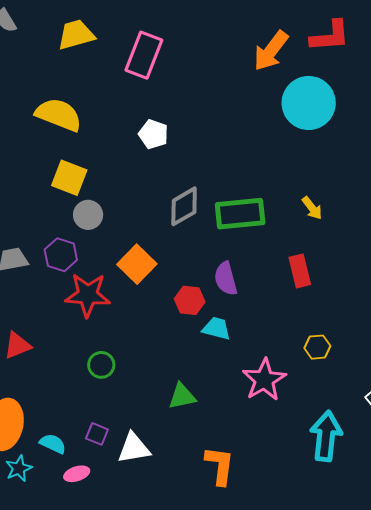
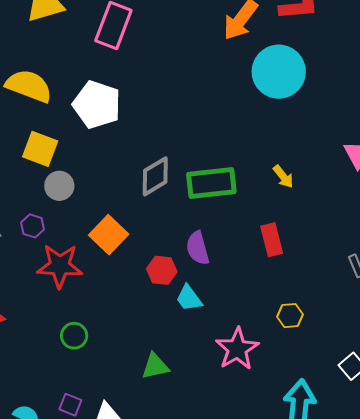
white pentagon: (153, 134) -> (97, 105), moved, size x1.6
purple hexagon: (61, 255) -> (33, 226), size x0.7
cyan trapezoid: (216, 329) -> (189, 298), turned -140

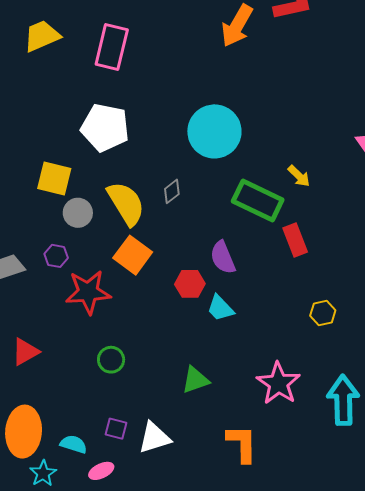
cyan circle: (279, 72) -> (214, 131), moved
yellow semicircle: (29, 86) -> (126, 203), moved, turned 45
gray diamond: (155, 176) -> (172, 191), size x0.6
green rectangle: (211, 183) -> (258, 200), moved, turned 39
pink star: (237, 349) -> (278, 383), moved

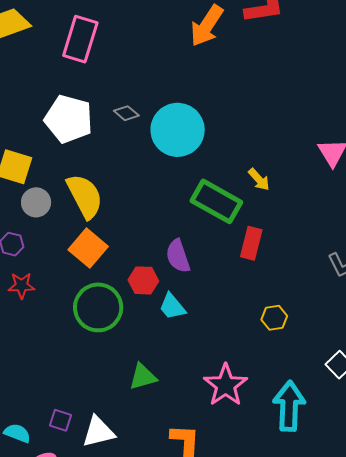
gray diamond: (172, 191) -> (126, 113), moved, turned 75
red rectangle: (295, 240) -> (251, 243), turned 32
red star: (88, 292) -> (22, 286), moved, size x0.6
green circle: (111, 360) -> (98, 307), moved, size x1.8

